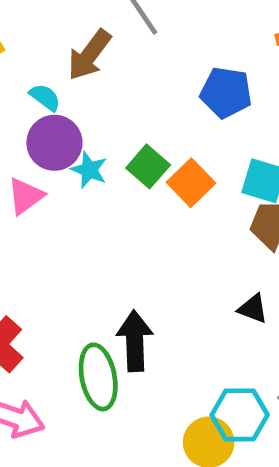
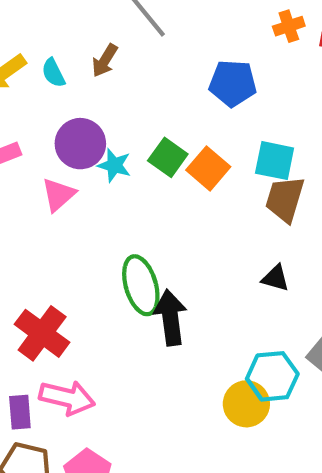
brown arrow: (89, 55) -> (105, 61), size x0.7
cyan semicircle: (45, 97) -> (53, 73), moved, turned -148
green ellipse: (98, 377) -> (141, 285), moved

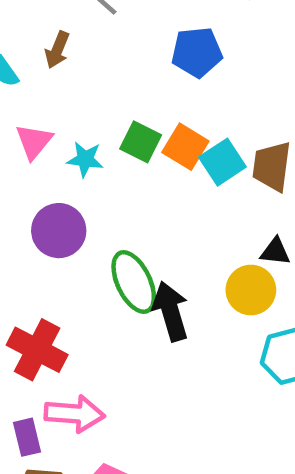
purple circle: (80, 144) -> (59, 231), moved
cyan square: (275, 161) -> (222, 162), moved, turned -36
pink triangle: (58, 195) -> (34, 142), moved
yellow circle: (246, 404) -> (251, 290), moved

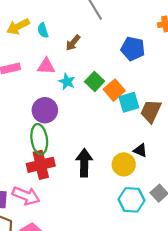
brown arrow: (57, 50) -> (73, 43), moved
pink triangle: (34, 142) -> (46, 66), turned 36
green ellipse: (134, 282) -> (39, 139), moved
red cross: (37, 350) -> (41, 165), moved, turned 32

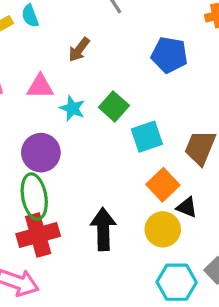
cyan semicircle: (43, 30) -> (30, 16), moved
orange square: (114, 90) -> (163, 185), moved
cyan square: (129, 102) -> (147, 137), moved

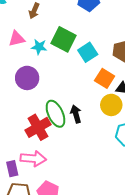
green square: (114, 106) -> (63, 39), size x1.4
green ellipse: (34, 197) -> (55, 114), moved
black arrow: (103, 229) -> (76, 114), size x0.7

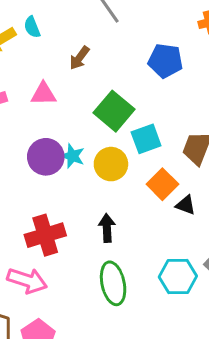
cyan star: (39, 47) -> (72, 156), moved
yellow circle: (111, 105) -> (111, 164), moved
green ellipse: (55, 114) -> (113, 283), moved

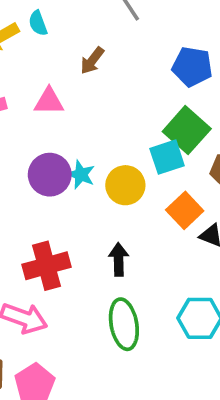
green square: (114, 111) -> (187, 130), moved

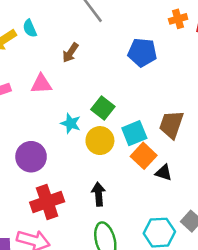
green square: (187, 130) -> (103, 108), moved, size x0.7
cyan square: (167, 157) -> (134, 133), moved
purple circle: (50, 175) -> (31, 157), moved
cyan star: (81, 175) -> (71, 123), moved

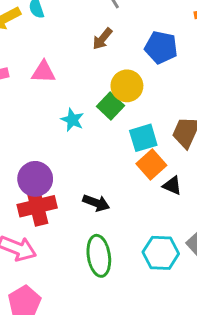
brown arrow: (70, 53) -> (102, 39), moved
yellow circle: (100, 141) -> (127, 86), moved
purple circle: (31, 157) -> (35, 179), moved
black arrow: (99, 194) -> (96, 203), turned 110

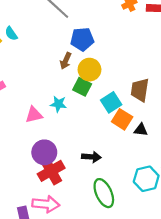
brown arrow: (102, 39) -> (66, 61), moved
blue pentagon: (161, 47) -> (82, 39), moved
pink triangle: (43, 72) -> (34, 115), moved

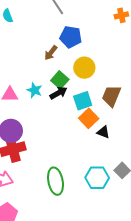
yellow circle: (89, 70) -> (84, 68), moved
black arrow: (91, 157) -> (58, 93), moved, turned -48

